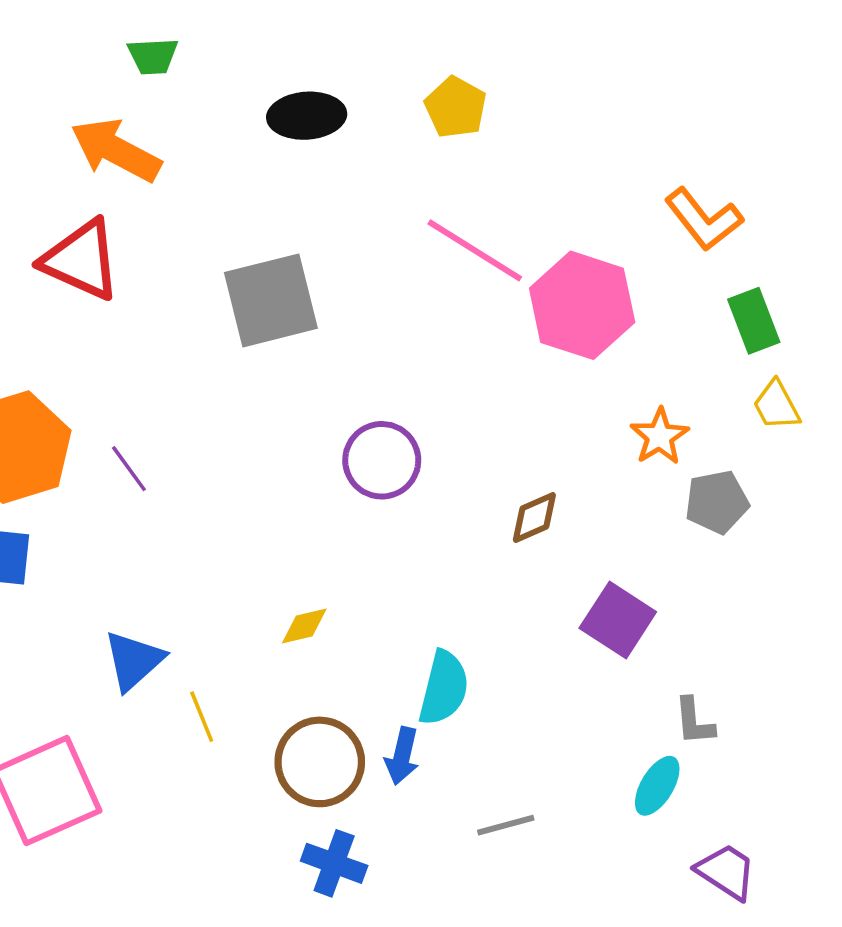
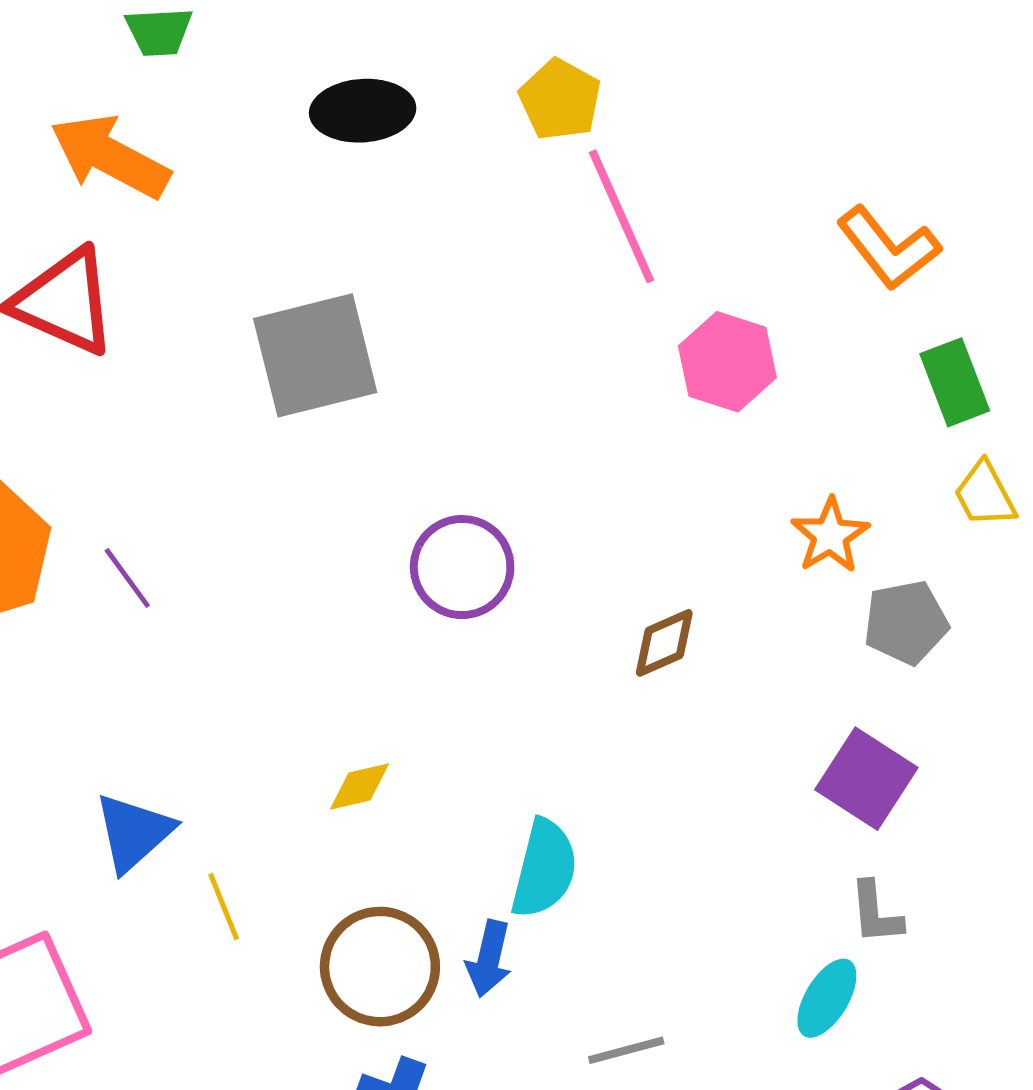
pink line: (475, 250) -> (622, 216), moved, turned 34
pink hexagon: (582, 305) -> (727, 362), size x0.7
purple square: (618, 620) -> (866, 779), moved

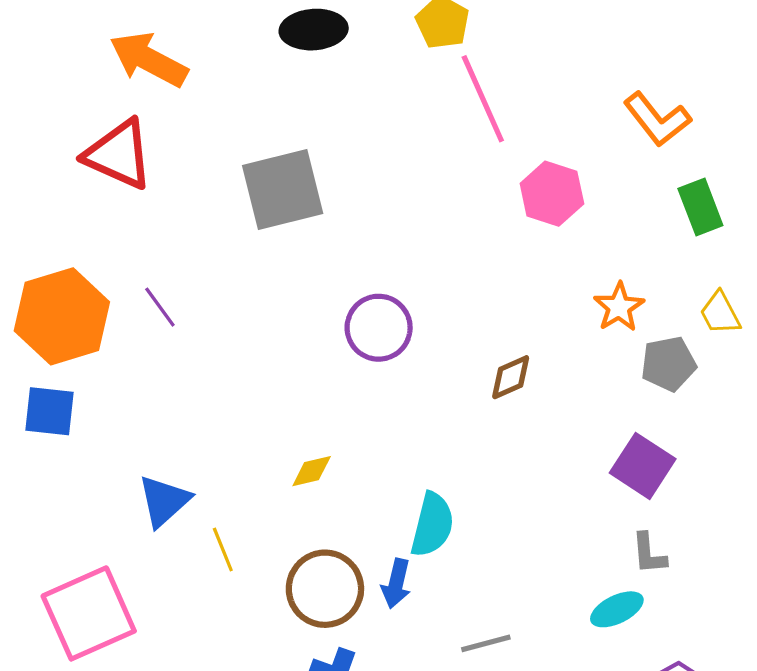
yellow trapezoid: (985, 494) -> (720, 313), moved
purple line: (127, 578) -> (160, 307), moved
cyan ellipse: (827, 998) -> (617, 609), turned 33

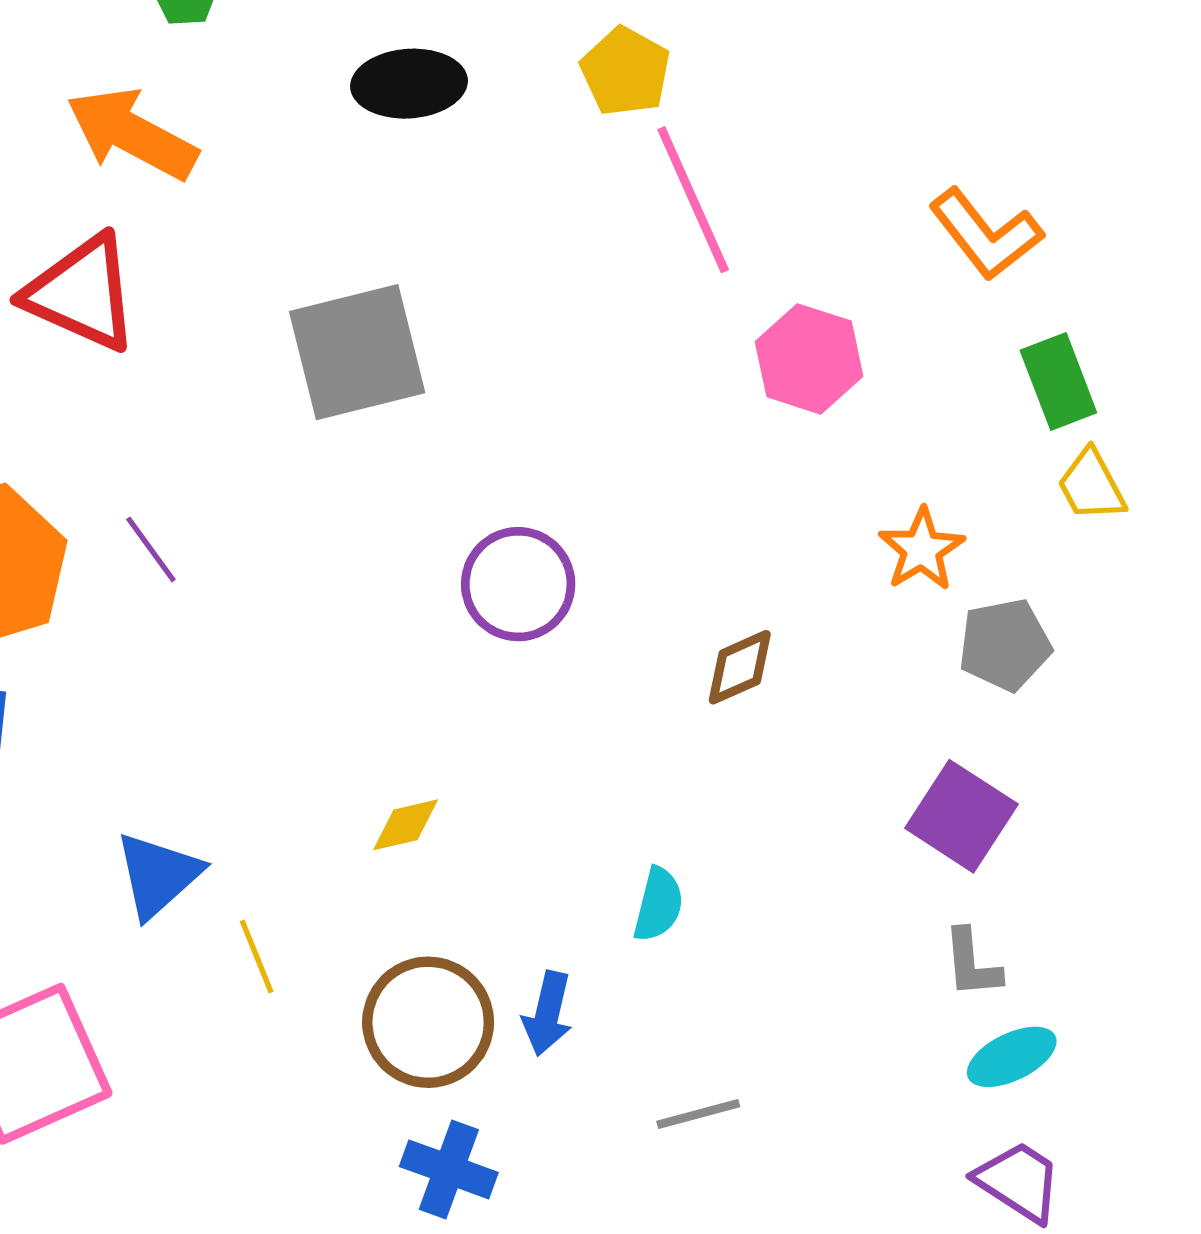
yellow trapezoid: (720, 313) -> (1091, 485), moved
cyan semicircle: (432, 525) -> (658, 904), moved, size x0.7
cyan ellipse: (617, 609) -> (1012, 1057), moved

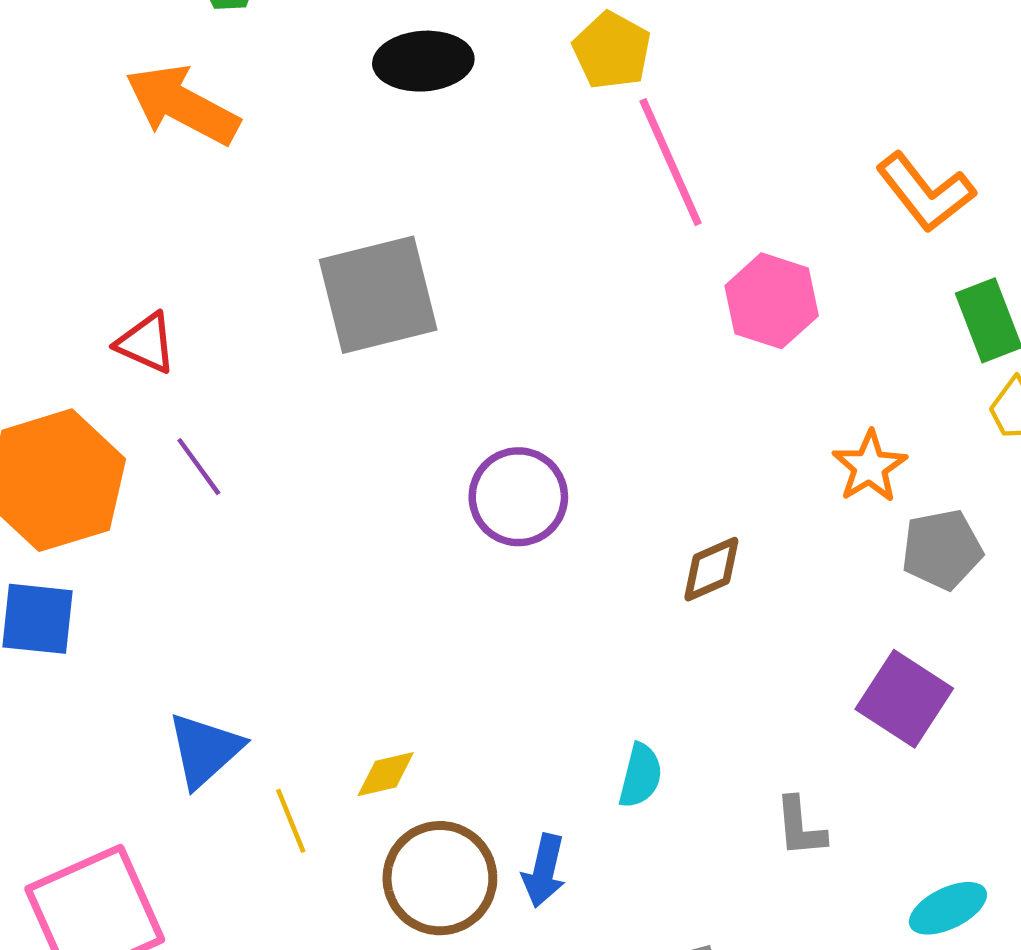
red triangle: (82, 293) -> (146, 343), moved, size x0.6
yellow diamond: (406, 825) -> (386, 774), moved
gray L-shape: (972, 963) -> (800, 827), moved

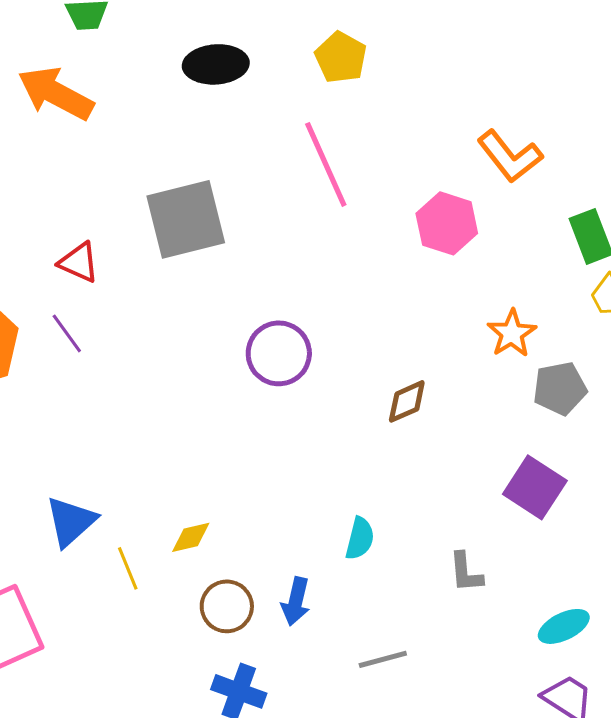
pink line: (671, 162) -> (326, 164), moved
orange L-shape: (925, 192) -> (510, 156), moved
red triangle: (146, 343) -> (79, 262), moved
brown circle: (440, 878) -> (227, 606), size x0.7

